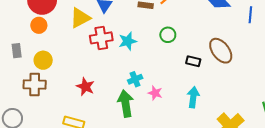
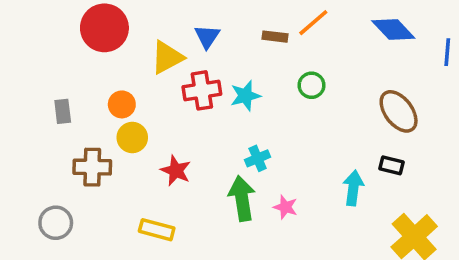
orange circle: (39, 25) -> (122, 104), moved
yellow circle: (43, 60) -> (132, 137), moved
black rectangle: (193, 61) -> (392, 165), moved
pink star: (155, 93) -> (285, 207), moved

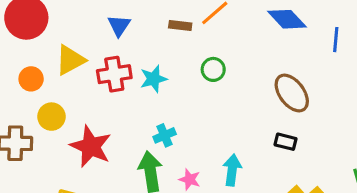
yellow triangle: (167, 57) -> (70, 60), moved
orange circle: (122, 104) -> (31, 79), moved
red star: (176, 171) -> (91, 146), size x1.5
cyan arrow: (353, 188) -> (232, 170), moved

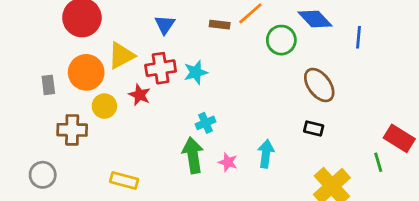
green circle: (213, 69) -> (281, 40), moved, size x1.4
orange circle: (31, 79) -> (86, 72), size x1.6
red star: (91, 146) -> (140, 95), moved, size x0.6

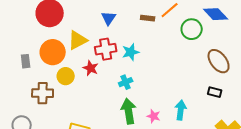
cyan cross: (206, 123) -> (126, 82), moved

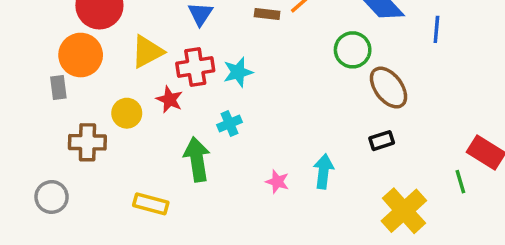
green circle: (192, 29) -> (353, 50), moved
orange circle: (53, 52) -> (81, 55), moved
black rectangle: (215, 92) -> (382, 141), turned -32
green arrow: (129, 111) -> (197, 159), moved

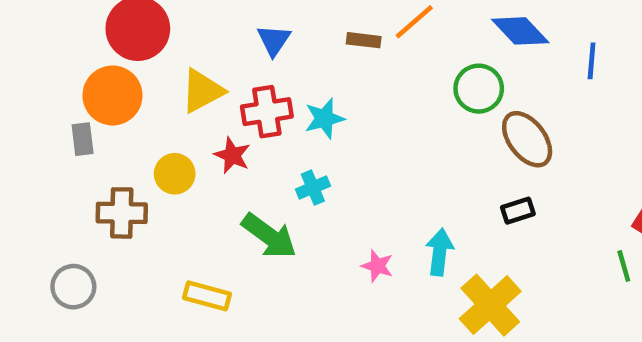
green arrow: (197, 159) -> (269, 236), turned 135
yellow cross: (404, 211) -> (490, 305), moved

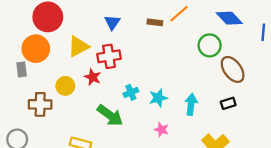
cyan star: (324, 118) -> (158, 98), moved
cyan arrow: (440, 252) -> (191, 104), moved

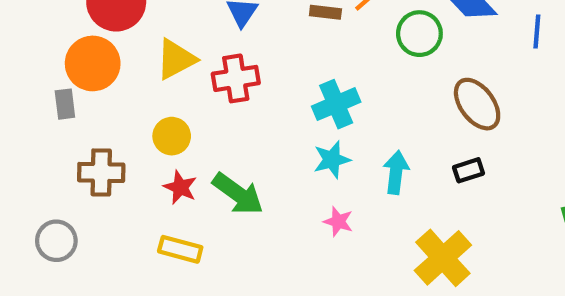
green circle: (210, 45) -> (419, 34), moved
red star: (93, 77) -> (180, 187), moved
yellow circle: (65, 86) -> (172, 136), moved
cyan cross: (131, 92) -> (336, 104), moved, size x1.5

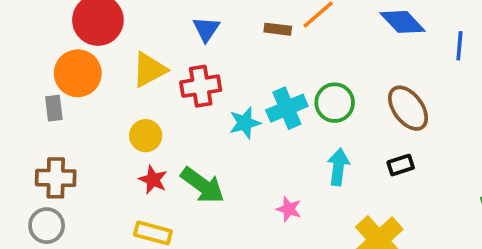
green circle: (419, 34) -> (335, 103), moved
cyan star: (332, 160) -> (245, 123), moved
brown cross: (101, 172) -> (56, 178), moved

